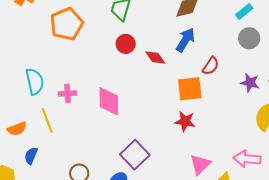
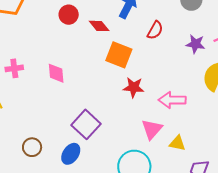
orange square: (190, 89) -> (119, 55), moved, turned 32
pink diamond: (109, 101) -> (56, 73), size x0.7
pink arrow: (247, 159) -> (172, 100), moved

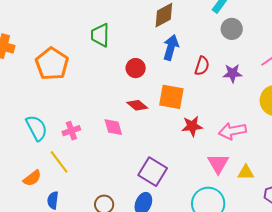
red circle: (69, 15) -> (136, 68), moved
red diamond: (99, 26) -> (137, 105), moved
purple star: (195, 44) -> (233, 73), moved

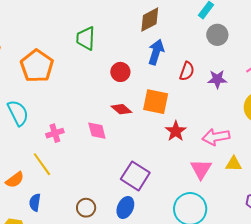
red star: (192, 126) -> (176, 131), turned -30
cyan semicircle: (37, 128) -> (18, 113), moved
yellow triangle: (246, 172) -> (234, 164), moved

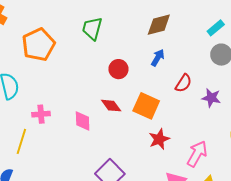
blue arrow: (156, 52) -> (158, 58), size x0.7
pink arrow: (216, 137) -> (197, 154), turned 116
yellow line: (42, 164) -> (21, 141), turned 40

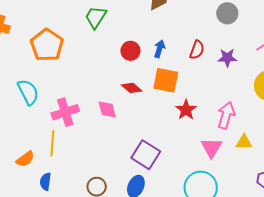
green trapezoid: (92, 28) -> (96, 17), turned 30
blue arrow: (158, 58) -> (159, 49), moved
pink cross: (41, 114) -> (65, 112), size x1.5

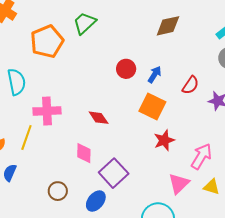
green trapezoid: (96, 17) -> (85, 23), moved
red diamond: (132, 88) -> (99, 118), moved
pink diamond: (107, 109) -> (84, 153), moved

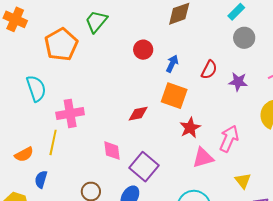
red circle: (126, 69) -> (143, 50), moved
red diamond: (99, 118) -> (138, 114), moved, turned -60
pink triangle: (179, 184) -> (203, 158), moved, turned 35
yellow triangle: (212, 187) -> (243, 181), moved, turned 42

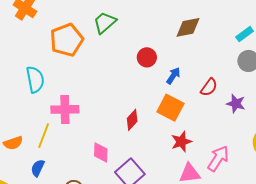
red diamond: (138, 114) -> (132, 120), turned -45
blue semicircle: (41, 179) -> (38, 168), moved

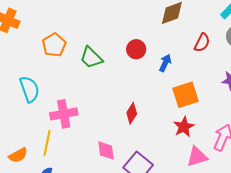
green trapezoid: (105, 23) -> (91, 58), moved, turned -85
orange pentagon: (67, 40) -> (54, 45), size x0.7
red semicircle: (209, 87) -> (202, 43), moved
orange square: (170, 108) -> (186, 95), moved, turned -36

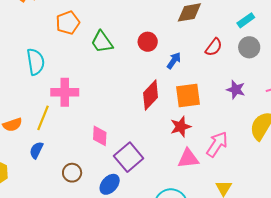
red diamond: (132, 113) -> (151, 95), moved, size x1.4

